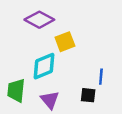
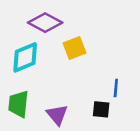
cyan diamond: (44, 66) -> (25, 57), moved

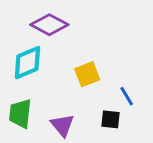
yellow square: (74, 48) -> (87, 74), moved
blue line: (116, 88) -> (127, 96), turned -36

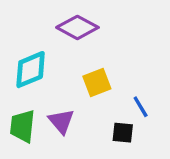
purple diamond: (49, 25) -> (77, 27), moved
purple triangle: (62, 125) -> (61, 121), moved

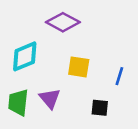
yellow square: (97, 82) -> (79, 67), turned 30
blue line: (141, 107) -> (119, 76), moved, turned 48

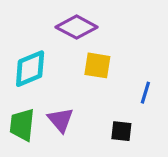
yellow square: (79, 67) -> (97, 65), moved

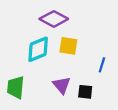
cyan diamond: (30, 69) -> (38, 49), moved
purple triangle: (61, 120) -> (62, 85), moved

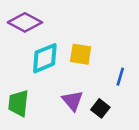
purple diamond: (54, 19) -> (25, 22), moved
black square: (85, 92) -> (100, 108), turned 32

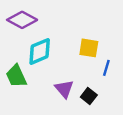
yellow square: (81, 54) -> (89, 48), moved
green trapezoid: (18, 103) -> (16, 76), moved, turned -30

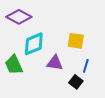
blue line: (106, 68) -> (86, 66), moved
purple triangle: (64, 89) -> (55, 63), moved, turned -42

